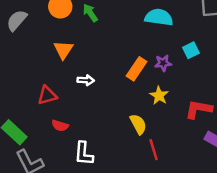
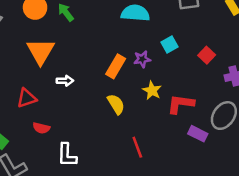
orange triangle: (63, 50) -> (41, 51), size x1.4
yellow star: (159, 96) -> (152, 90), moved
yellow semicircle: (138, 124) -> (116, 104), moved

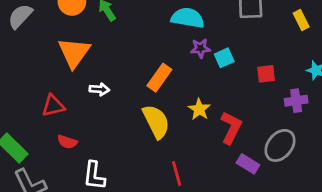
red square: (207, 55) -> (266, 74), turned 35
purple star: (142, 59) -> (200, 48), moved
yellow semicircle: (116, 104) -> (156, 122), size x1.4
red L-shape: (181, 104) -> (231, 128), turned 104

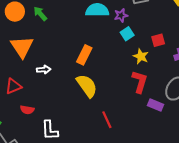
purple star: (200, 48) -> (121, 15), moved
yellow star: (199, 109) -> (141, 56), moved

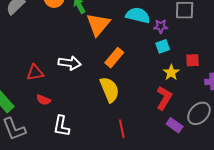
orange triangle: (22, 47) -> (98, 24), moved
white arrow: (44, 70) -> (70, 63), size x1.5

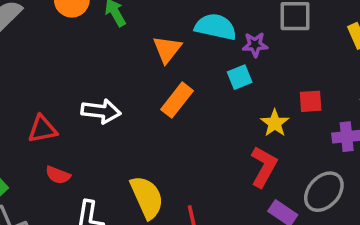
orange triangle: (98, 24) -> (167, 49), moved, size x0.7
cyan square: (163, 46) -> (240, 77), moved
yellow semicircle: (110, 90) -> (147, 197), moved

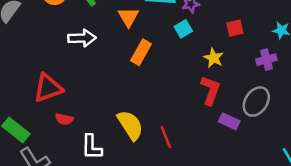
red square: (311, 101) -> (235, 28), moved
white arrow: (101, 111) -> (82, 38), moved
red triangle: (42, 129) -> (48, 88), size x1.4

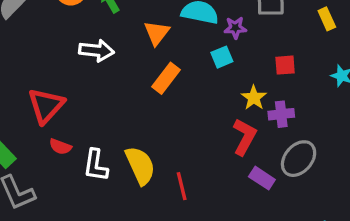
purple cross: (266, 60) -> (281, 114), moved
red triangle: (48, 88) -> (46, 106), turned -36
white L-shape: (92, 147) -> (96, 165), moved

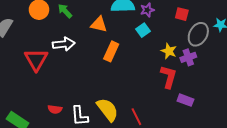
orange triangle: (157, 33) -> (99, 24), turned -42
red square: (285, 65) -> (182, 14), moved, turned 32
red triangle: (46, 106) -> (36, 60), moved
gray ellipse: (299, 159) -> (198, 34), moved

